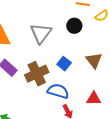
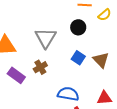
blue square: (64, 64) -> (78, 58), moved
brown cross: (37, 74) -> (40, 67), moved, size x0.6

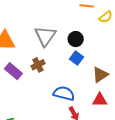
black circle: (78, 27) -> (76, 39), moved
brown triangle: (101, 60) -> (100, 75), moved, turned 36

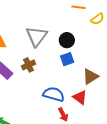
blue square: (76, 58) -> (67, 59), turned 32
red triangle: (100, 100) -> (80, 97), moved, turned 35

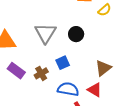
blue square: (67, 59) -> (63, 63), moved
brown cross: (29, 65) -> (41, 73), moved

